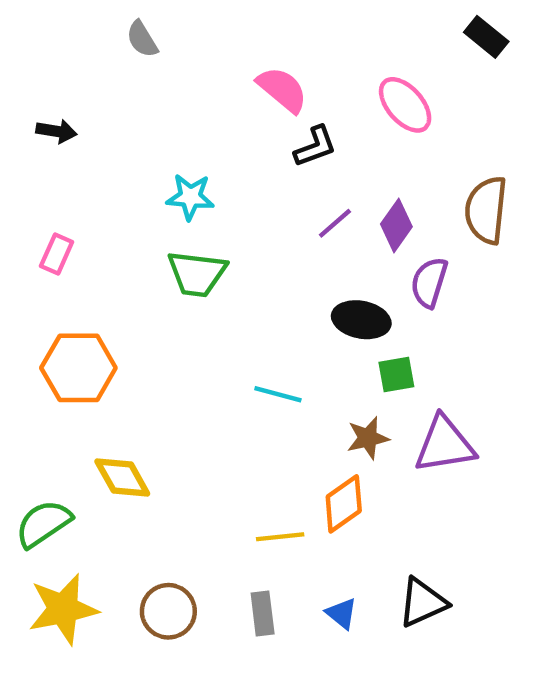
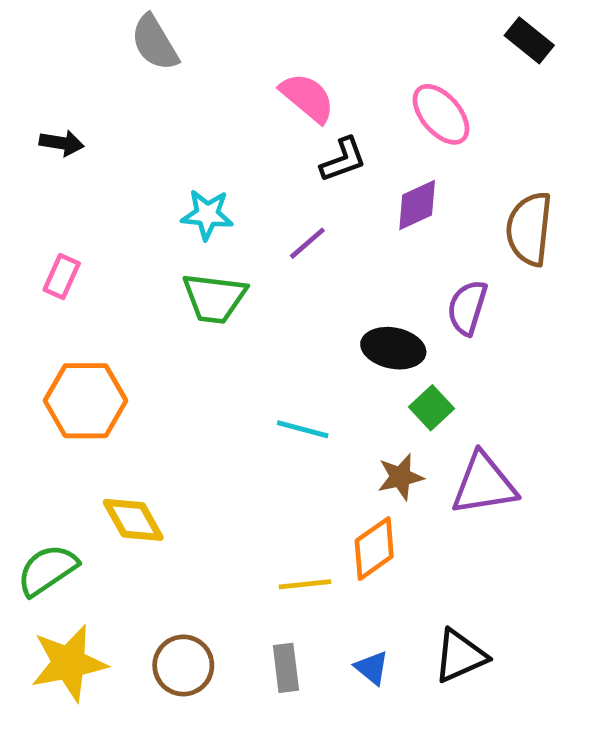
gray semicircle: (142, 39) -> (155, 43), size x1.4
purple line: (335, 223) -> (307, 243), moved
purple diamond: (396, 225) -> (417, 205), moved, turned 30
green square: (396, 375) -> (431, 408), turned -33

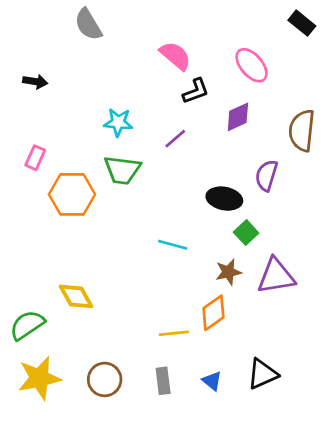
orange hexagon: (86, 401) -> (72, 194), moved

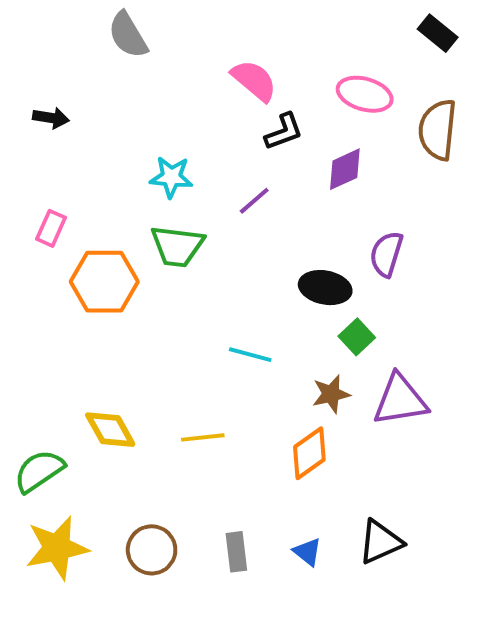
pink ellipse: (252, 65) -> (365, 94), turned -33
brown semicircle: (302, 131) -> (438, 130), moved
yellow line: (174, 333) -> (203, 437), moved

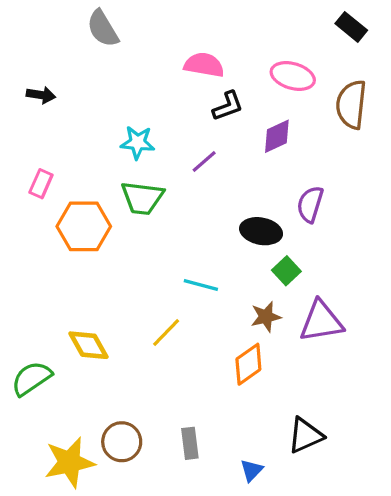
pink semicircle: (254, 80) -> (204, 65), turned -30
yellow line: (203, 437) -> (166, 333), moved, turned -40
yellow star: (57, 548) -> (69, 462), moved
blue triangle: (307, 552) -> (252, 470), moved, turned 35

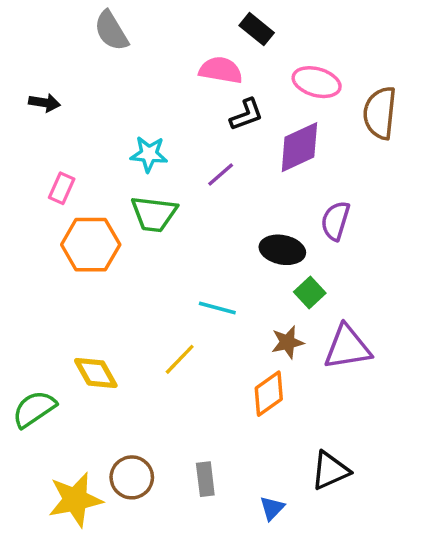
black rectangle: (351, 27) -> (257, 29), moved
purple diamond: (277, 136) -> (299, 147), size x1.4
pink rectangle: (41, 184) -> (62, 188), moved

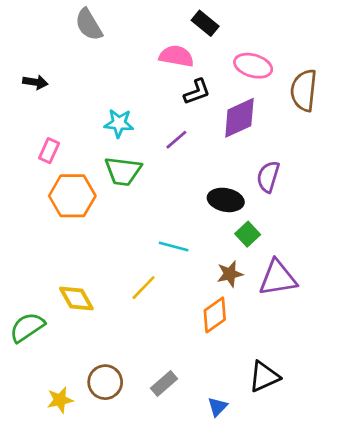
gray rectangle: (205, 479) -> (164, 383), turned 56
yellow star: (75, 500) -> (60, 400), size x0.6

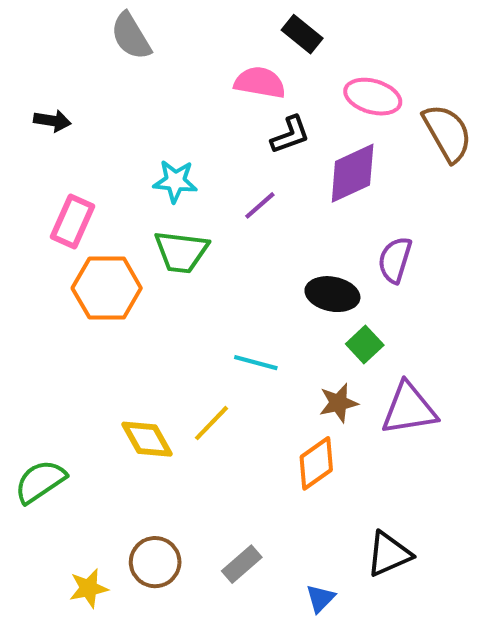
brown semicircle: (304, 90) -> (447, 133), turned 144
pink rectangle: (49, 151) -> (72, 222), size x1.4
yellow diamond: (76, 299) -> (147, 439), moved

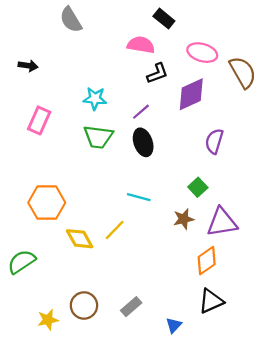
orange hexagon: (107, 288) -> (47, 203), moved
black ellipse: (332, 294) -> (143, 142), moved, turned 60
orange diamond: (316, 463) -> (207, 261), moved

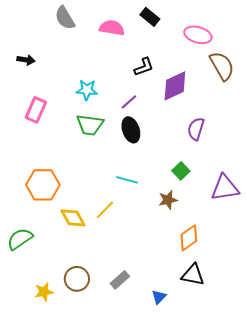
pink semicircle: (141, 45) -> (112, 28), moved
pink ellipse: (202, 53) -> (198, 35), moved
purple triangle: (222, 222) -> (225, 188), moved
black triangle: (211, 301) -> (193, 275), turned 35

